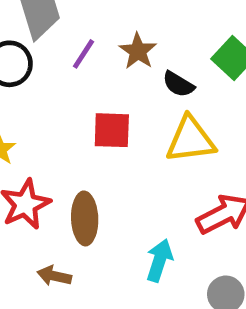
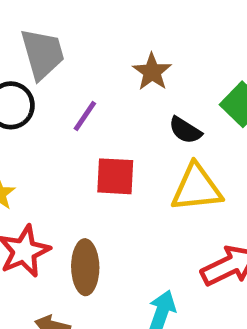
brown star: (138, 51) -> (152, 72), moved
purple line: (83, 54) -> (85, 116), moved

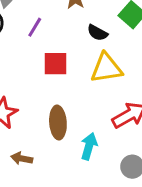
brown ellipse: (85, 267) -> (58, 123), moved

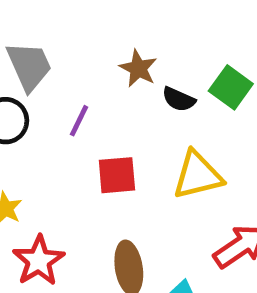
black semicircle: (97, 33) -> (179, 99), moved

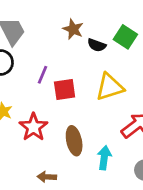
purple line: (79, 121) -> (42, 75), moved
red star: (39, 261) -> (33, 127), moved

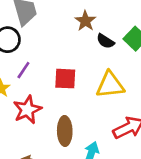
purple line: (42, 75) -> (23, 70), moved

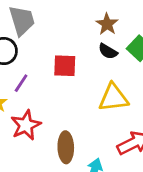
brown star: (85, 21) -> (107, 24), moved
red square: (65, 79) -> (65, 66), moved

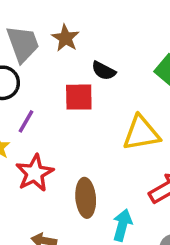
brown star: (107, 24) -> (65, 38), moved
black semicircle: (108, 51) -> (104, 71), moved

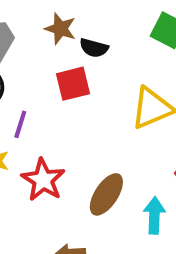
brown star: (65, 38) -> (60, 29), moved
brown ellipse: (86, 198) -> (106, 194), turned 51

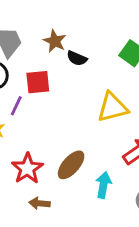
red square: (73, 84) -> (38, 82), moved
red star: (43, 180) -> (27, 168), moved

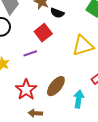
red square: (38, 82) -> (43, 33), moved, turned -30
purple line: (16, 106) -> (30, 53), moved, turned 48

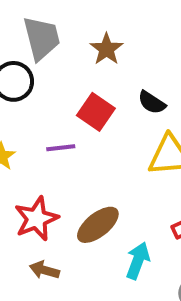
black semicircle: (57, 13) -> (152, 102), moved
red square: (43, 33) -> (96, 112), turned -30

